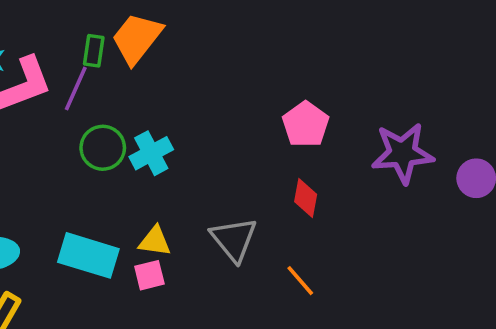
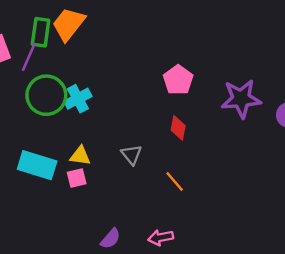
green rectangle: (94, 51) -> (41, 32), size x1.4
green circle: (103, 148) -> (46, 95), size x1.4
gray triangle: (234, 239) -> (131, 155), size x0.7

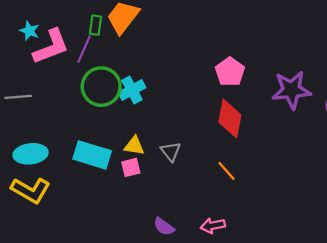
green rectangle: (41, 32) -> (96, 25), size x0.7
red diamond: (178, 128) -> (230, 118), size x1.6
gray triangle: (131, 155) -> (171, 152), moved
purple semicircle: (110, 239) -> (164, 227), turned 85

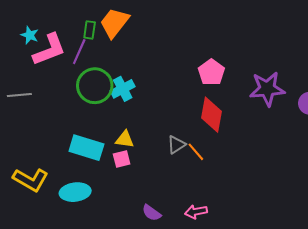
gray triangle: (171, 152) -> (176, 145), moved, turned 36
cyan ellipse: (31, 154) -> (75, 192), moved
orange line: (226, 171) -> (196, 152), moved

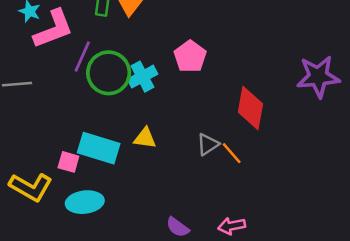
purple line: (79, 52) -> (82, 57), moved
pink pentagon: (211, 72) -> (190, 57), moved
pink square: (122, 159) -> (68, 162), moved, turned 30

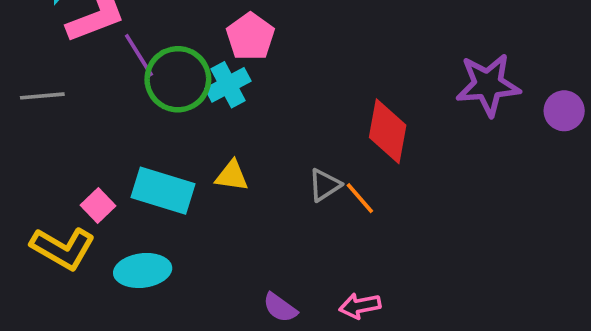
purple line: (82, 57) -> (139, 55), turned -56
pink pentagon: (190, 57) -> (250, 37), moved
pink square: (68, 162) -> (98, 205), moved, turned 30

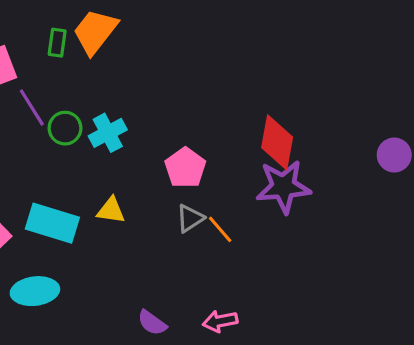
pink pentagon: (250, 37) -> (185, 168), moved
green circle: (178, 79) -> (65, 128), size x0.6
purple star: (488, 85) -> (283, 187), moved
red diamond: (388, 131) -> (277, 142), moved

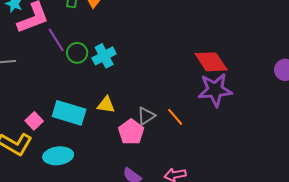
red diamond: (277, 142) -> (211, 62), turned -44
pink pentagon: (185, 168) -> (131, 132), moved
gray triangle: (190, 218) -> (146, 116), moved

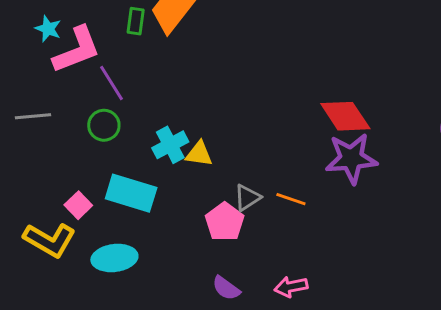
green circle: (77, 53) -> (104, 125), moved
cyan cross: (104, 56) -> (170, 145), moved
yellow triangle: (106, 105) -> (199, 154), moved
orange line: (175, 117) -> (291, 199), turned -30

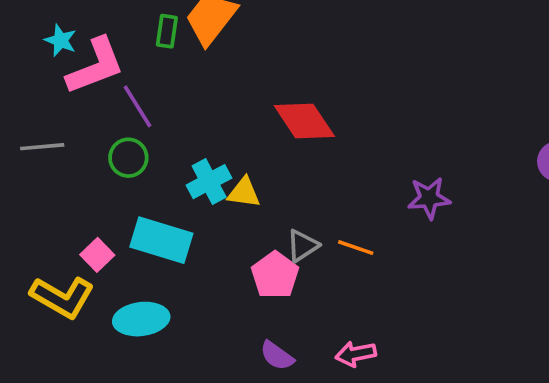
red diamond: (345, 116) -> (304, 121), moved
purple star: (351, 158) -> (429, 198), size x0.7

